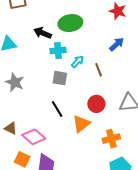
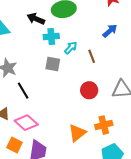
black line: (57, 109) -> (23, 91), moved
orange triangle: (81, 124) -> (77, 133), moved

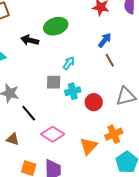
cyan cross: (51, 36) -> (73, 91), moved
brown line: (92, 56) -> (110, 60), moved
pink diamond: (26, 123) -> (53, 134), moved

